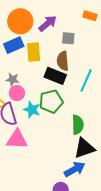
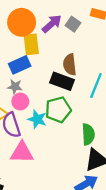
gray square: (68, 38) -> (73, 24), moved, turned 32
blue rectangle: (14, 45) -> (20, 65), moved
yellow rectangle: (34, 52) -> (31, 44), moved

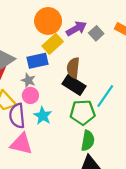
yellow rectangle: (31, 44) -> (53, 44), turned 42
brown semicircle: (70, 65) -> (73, 68), moved
green pentagon: (58, 110) -> (83, 112), moved

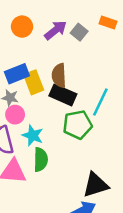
orange circle: (48, 21) -> (22, 27), size x0.7
yellow rectangle: (53, 44) -> (34, 82), moved, turned -60
green semicircle: (88, 141) -> (41, 160), moved

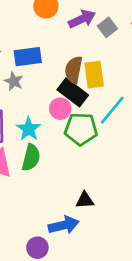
yellow rectangle: (34, 82) -> (94, 75), moved
pink circle: (15, 115) -> (60, 109), moved
black triangle: (96, 185) -> (85, 200), size x0.6

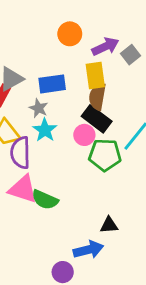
yellow rectangle: (94, 75) -> (95, 75), moved
cyan star: (29, 129) -> (45, 130), moved
green semicircle: (31, 158) -> (45, 200), moved, turned 100

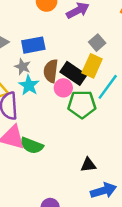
gray square: (131, 55) -> (97, 43), moved
yellow rectangle: (95, 75) -> (92, 66), moved, turned 35
brown semicircle: (97, 97) -> (51, 71), moved
blue arrow: (88, 250) -> (103, 191), moved

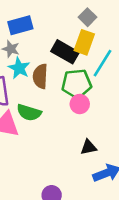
brown semicircle: (51, 71) -> (40, 76), moved
pink circle: (63, 88) -> (80, 104), moved
green semicircle: (32, 146) -> (29, 113), moved

